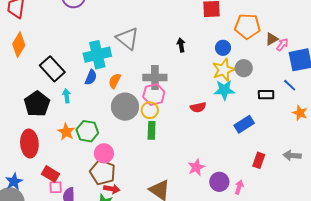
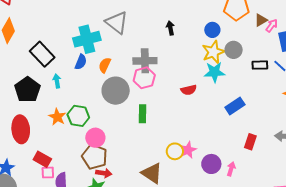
black rectangle: (266, 95) -> (260, 65), moved
yellow circle: (150, 110) -> (175, 151), moved

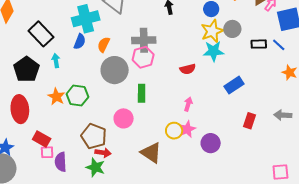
pink circle: (95, 138) -> (124, 118), moved
pink arrow: (231, 169) -> (188, 104), moved

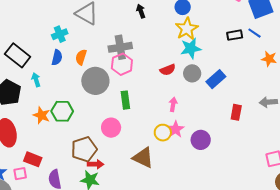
cyan cross: (86, 19) -> (60, 34), size x0.6
gray circle: (232, 29) -> (192, 73), moved
brown pentagon: (94, 136) -> (84, 149), turned -30
pink square: (47, 152) -> (20, 174), moved

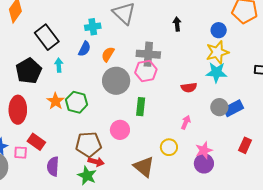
gray circle: (192, 73) -> (219, 107), moved
pink star: (176, 129) -> (204, 150), moved

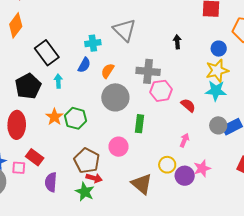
pink hexagon: (146, 71) -> (161, 91), moved
red semicircle: (189, 87) -> (188, 105), turned -133
brown pentagon: (89, 144) -> (87, 161), turned 30
purple circle: (204, 163) -> (185, 176), moved

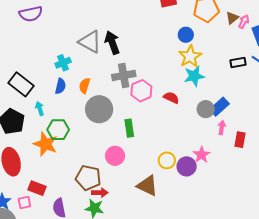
black arrow: (177, 42) -> (112, 43), moved, size x1.6
orange star: (54, 117) -> (45, 144), size x1.4
green hexagon: (76, 118) -> (58, 130), moved
pink arrow: (184, 140) -> (222, 128), moved

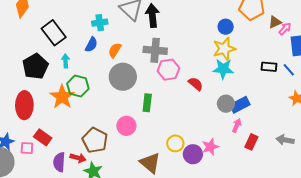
red arrow: (100, 193) -> (78, 158), moved

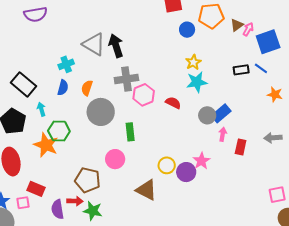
blue circle: (226, 27) -> (187, 30), moved
yellow star: (224, 49) -> (193, 62), size x0.7

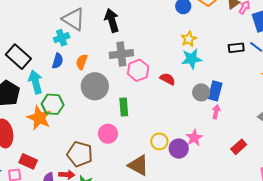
gray triangle: (94, 44) -> (74, 19), moved
cyan arrow: (41, 109) -> (36, 82), size x1.6
blue rectangle: (221, 113) -> (215, 91), turned -36
red rectangle: (241, 147) -> (239, 147), moved, turned 35

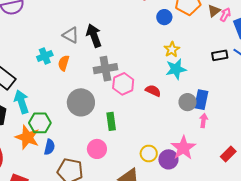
gray triangle: (74, 19) -> (71, 35), moved, size x0.7
blue semicircle: (58, 61) -> (49, 147), moved
orange semicircle: (82, 62) -> (64, 63), moved
pink star: (194, 138) -> (183, 148), size x1.4

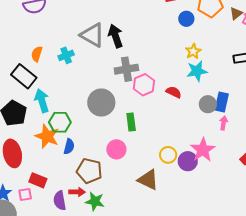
gray triangle: (71, 35) -> (92, 35), size x1.5
orange semicircle: (64, 63) -> (37, 54), moved

